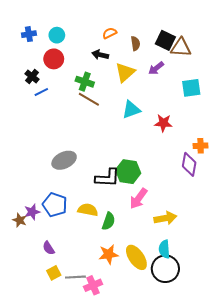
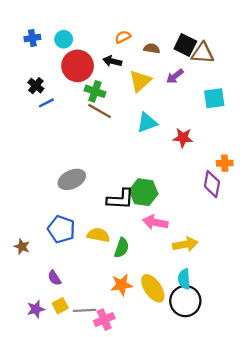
brown semicircle: (135, 43) -> (152, 48), turned -72
red circle: (54, 59) -> (78, 66), moved, size x1.4
pink arrow: (138, 198) -> (155, 222), turned 65
purple star: (32, 212) -> (36, 309), moved

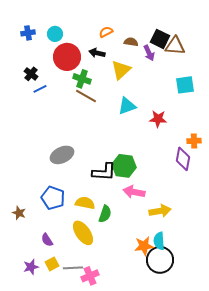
purple arrow: (175, 76) -> (149, 53), moved, turned -77
orange star: (122, 285) -> (144, 246), moved
yellow ellipse: (153, 288) -> (83, 233), moved

